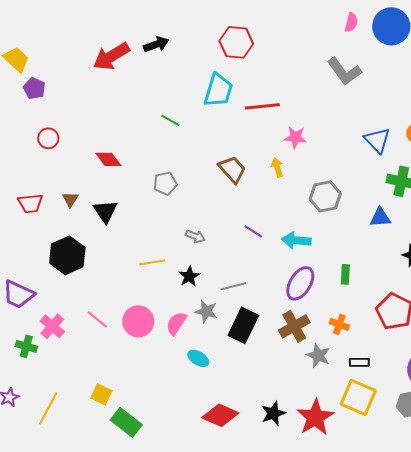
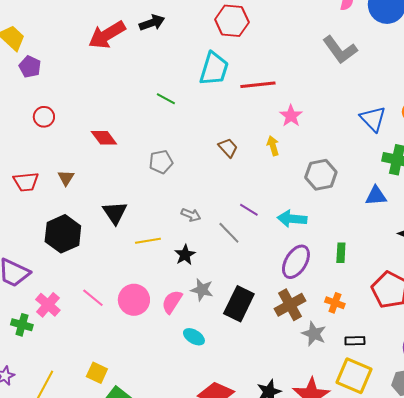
pink star: (295, 137) -> (291, 116), turned 30
brown trapezoid: (232, 169) -> (228, 148), size x0.7
black triangle: (105, 211) -> (115, 213), moved
gray line: (233, 286) -> (229, 233), moved, turned 60

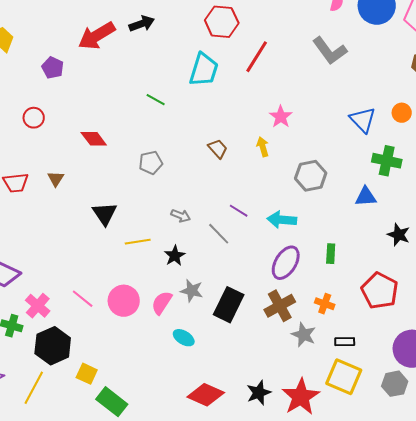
purple pentagon: (30, 67) -> (53, 68), moved
red line: (258, 85) -> (257, 57), moved, turned -52
black hexagon: (63, 234) -> (53, 346), moved

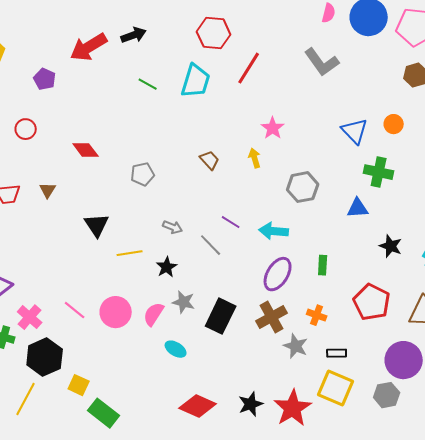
green line: (156, 100) -> (148, 84), moved

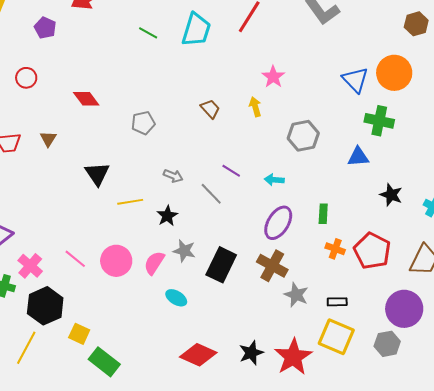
orange circle: (394, 124) -> (394, 73), size x1.8
cyan arrow: (274, 231) -> (274, 180), size x0.7
orange cross: (317, 315) -> (335, 249), moved
brown cross: (272, 317) -> (272, 266), turned -32

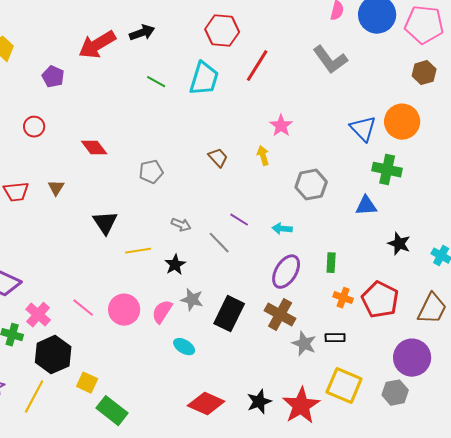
black rectangle: (337, 302) -> (335, 338), moved

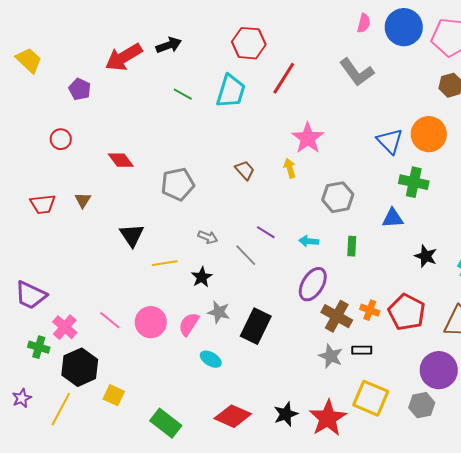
pink star: (281, 126) -> (308, 138), size x1.4
gray pentagon: (151, 172) -> (178, 184), size x1.4
green rectangle: (331, 263) -> (352, 246), moved
brown cross: (280, 315) -> (337, 316), moved
green rectangle: (112, 411) -> (166, 423), moved

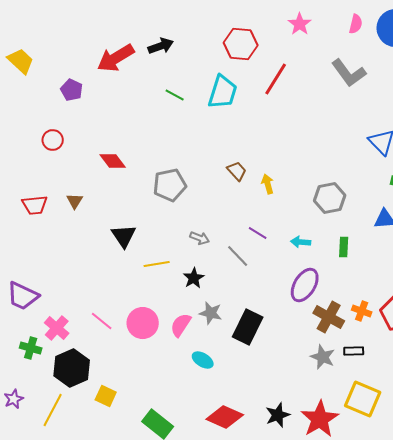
pink star: (308, 138) -> (300, 24), moved, size x0.7
yellow arrow: (290, 168) -> (268, 184), moved

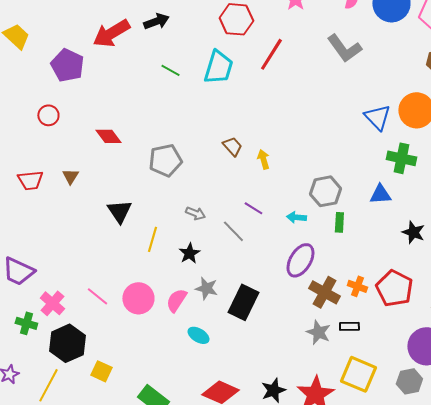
purple pentagon: (72, 90) -> (67, 65), size x1.5
gray hexagon: (330, 198) -> (325, 191), moved
yellow line: (157, 264) -> (152, 239), turned -65

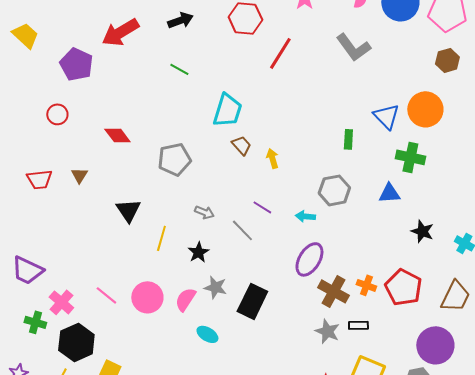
black arrow: (156, 21) -> (180, 20), moved
cyan trapezoid: (218, 67) -> (227, 110), moved
green rectangle: (339, 222) -> (348, 139), moved

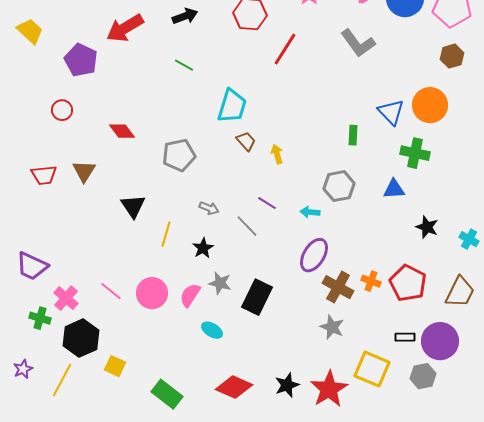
brown triangle: (79, 175) -> (84, 171), size x1.4
black rectangle: (358, 325) -> (405, 337), moved

